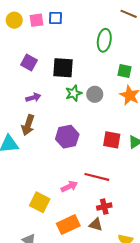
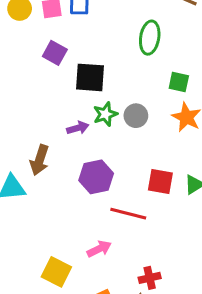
purple square: (29, 63) -> (55, 53), moved
purple arrow: (33, 97) -> (78, 128), moved
red line: (97, 177) -> (128, 214), moved

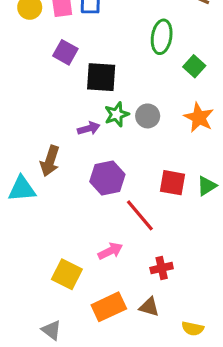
green square: (179, 82) -> (194, 66), moved, turned 30
red line: (128, 214) -> (140, 215), turned 36
red cross: (150, 278) -> (162, 268), moved

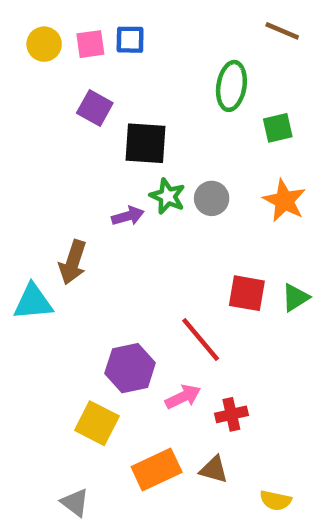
green square: (194, 66) -> (278, 128), turned 35
green star: (117, 114) -> (168, 196), turned -30
purple hexagon: (107, 178) -> (130, 368), moved
pink arrow: (110, 251) -> (183, 397), moved

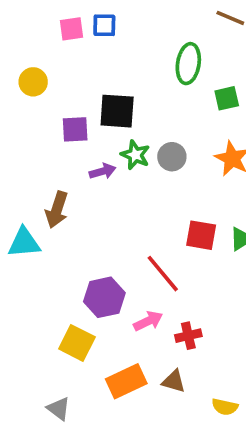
yellow circle: (44, 44) -> (33, 82), moved
purple square: (95, 108) -> (75, 129), moved, turned -32

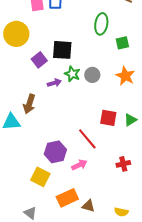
yellow circle: (33, 82) -> (16, 34), size x1.6
purple square: (75, 129) -> (39, 60), turned -35
red cross: (188, 336) -> (123, 164), moved
brown triangle: (174, 381) -> (88, 206), moved

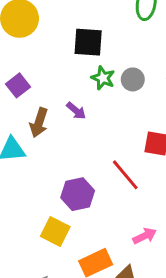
purple square: (39, 60) -> (18, 85), moved
purple arrow: (54, 83) -> (76, 111), moved, turned 56
pink arrow: (79, 165) -> (145, 236), moved

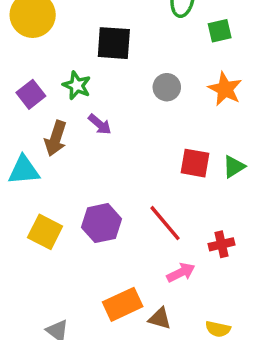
green star: (103, 78) -> (77, 85), moved
red line: (125, 175) -> (165, 223), moved
yellow square: (55, 231) -> (45, 232), moved

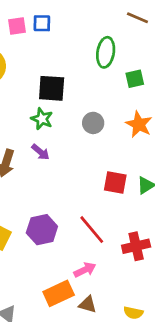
green star: (77, 85) -> (42, 119), moved
red cross: (221, 244) -> (136, 246), size x1.4
pink arrow: (181, 273) -> (85, 270), moved

